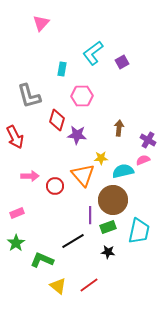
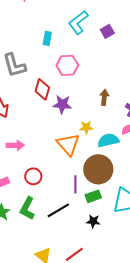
red circle: (55, 186) -> (33, 176), moved
green L-shape: (42, 260) -> (27, 208), moved, turned -85

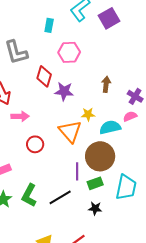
purple square: (107, 31) -> (109, 18), size x1.5
pink arrow: (15, 145) -> (20, 116), moved
red circle: (33, 176) -> (35, 144), moved

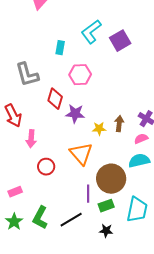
brown arrow: (106, 84) -> (119, 124), moved
yellow star: (88, 114) -> (99, 129), moved
pink arrow: (20, 116) -> (31, 139), turned 96
cyan semicircle: (110, 127) -> (139, 161), moved

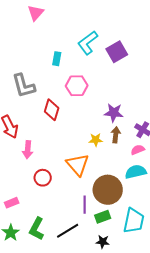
purple star: (75, 114) -> (114, 113), moved

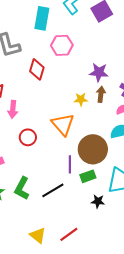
cyan rectangle: (57, 59) -> (42, 18), size x1.6
black star: (103, 242) -> (98, 201), moved

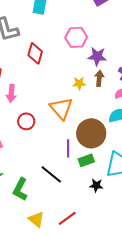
pink hexagon: (62, 45) -> (76, 37), moved
green L-shape: (22, 188) -> (20, 189), moved
black line: (53, 190) -> (51, 174), turned 70

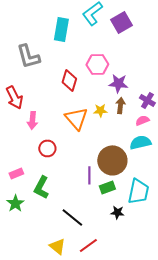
red diamond: (35, 53) -> (69, 80), moved
orange triangle: (61, 108) -> (76, 118), moved
black line: (51, 174) -> (72, 217), moved
green L-shape: (20, 189) -> (41, 187), moved

